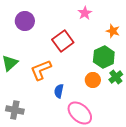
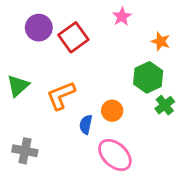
red square: (63, 41) -> (73, 37), moved
orange circle: (93, 80) -> (112, 111), moved

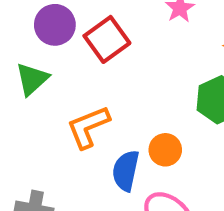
green triangle: (18, 86) -> (32, 79), moved
blue semicircle: (86, 125) -> (126, 171), size x1.4

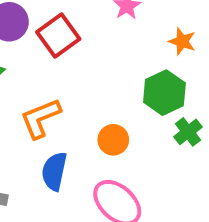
blue semicircle: (126, 171) -> (54, 171), moved

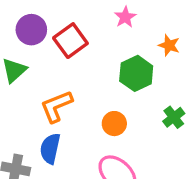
green hexagon: (164, 93) -> (136, 73), moved
blue semicircle: (54, 171) -> (50, 149), moved

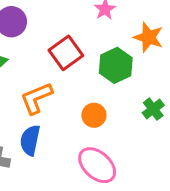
red square: (70, 41) -> (66, 53), moved
orange star: (169, 45) -> (149, 37), size x1.4

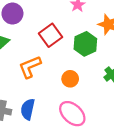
blue semicircle: (30, 140) -> (28, 109), moved

